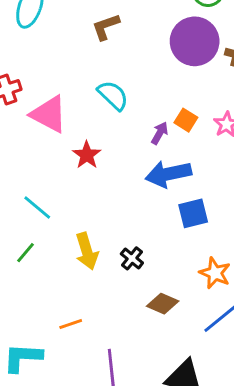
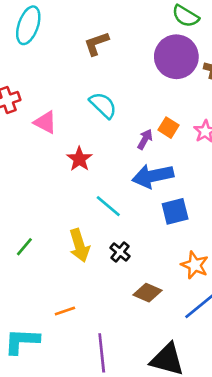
pink triangle: (49, 114) -> (45, 122), size x0.7
cyan line: (37, 207) -> (108, 206), moved

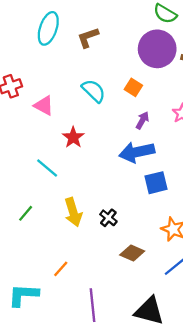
cyan ellipse: (28, 25) -> (48, 28), moved
orange square: (168, 128) -> (133, 87), moved
purple arrow: (145, 139) -> (142, 120), moved
cyan line: (108, 206) -> (47, 168), moved
orange line: (65, 311) -> (61, 269), turned -30

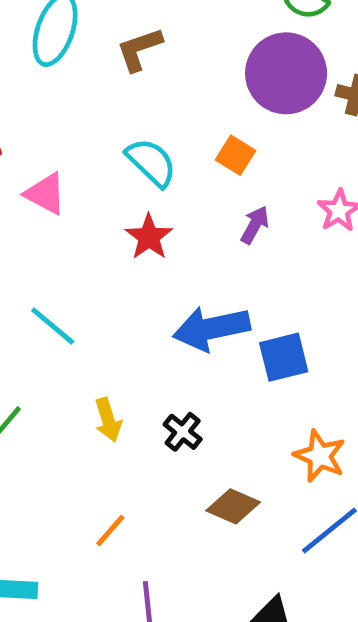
red star: (73, 137) -> (149, 237), moved
blue arrow: (137, 152) -> (211, 328), moved
yellow arrow: (73, 212) -> (108, 420), size x0.7
orange line: (61, 269) -> (110, 530), moved

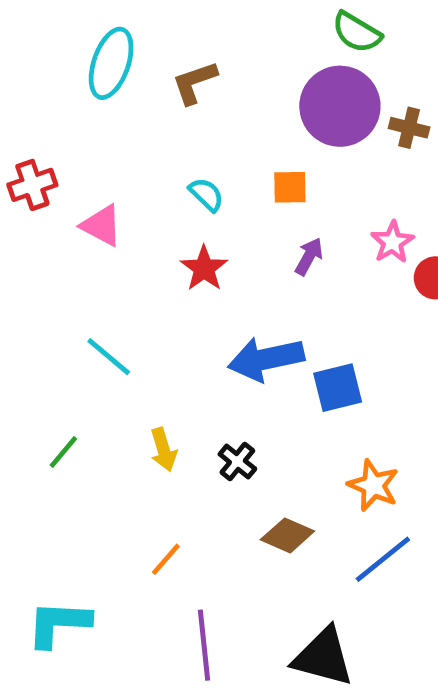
orange square: (236, 155) -> (290, 187), turned -33
cyan semicircle: (151, 162) -> (206, 194), size x0.7

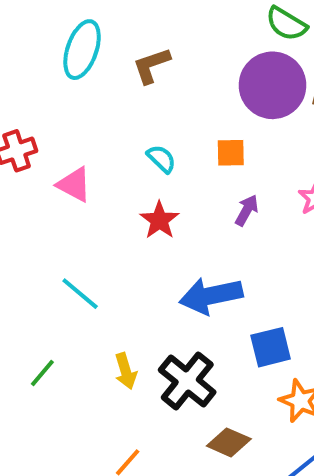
blue square: (338, 388) -> (271, 347), moved
black cross: (237, 461) -> (187, 381), size x1.8

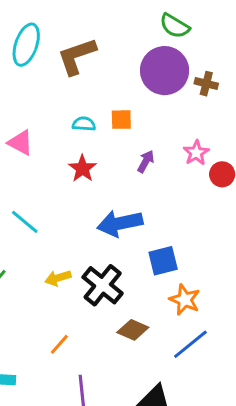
brown L-shape: (151, 65) -> (77, 56), size x1.4
orange square: (231, 153) -> (121, 120), moved
cyan semicircle: (161, 159) -> (84, 124), turned -40
yellow arrow: (126, 371) -> (58, 278), turned 90

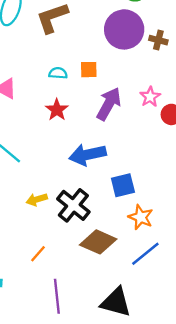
purple arrow: (146, 161) -> (109, 104), size x1.8
brown diamond: (133, 330) -> (98, 242), size x1.4

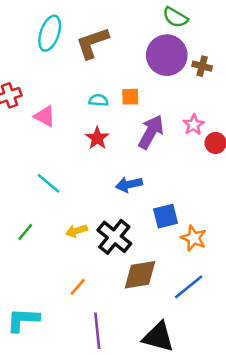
blue arrow: (88, 155) -> (129, 184), size x0.7
orange star: (141, 217) -> (194, 238), moved
brown diamond: (98, 242) -> (140, 275), turned -33

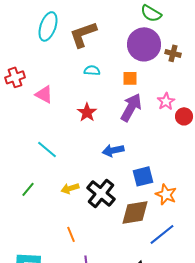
orange square: (130, 97) -> (130, 78), moved
cyan semicircle: (98, 100) -> (92, 70), moved
brown diamond: (140, 275) -> (135, 212), moved
orange line: (78, 287) -> (71, 234), turned -63

